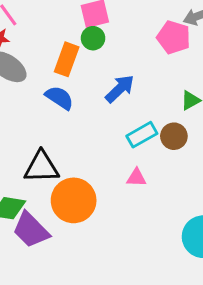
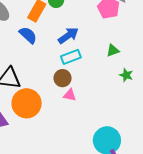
cyan rectangle: (142, 135) -> (71, 57), moved
brown circle: (174, 136) -> (63, 78), moved

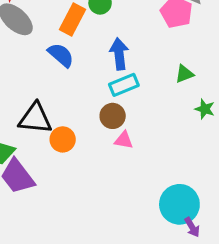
blue arrow: (68, 35) -> (119, 54), turned -60
orange circle: (27, 103) -> (63, 139), moved, size x0.6

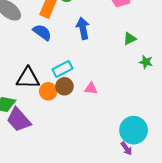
cyan rectangle: (124, 85) -> (62, 69), moved
brown circle: (113, 116) -> (64, 86), moved
purple arrow: (192, 227) -> (126, 148), moved

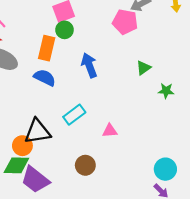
brown circle: (64, 86) -> (85, 165), moved
orange circle: (48, 91) -> (22, 146), moved
cyan circle: (134, 130) -> (165, 169), size x0.7

